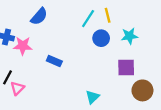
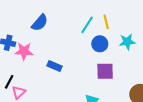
purple square: (126, 68) -> (105, 71), moved

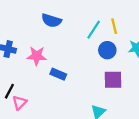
blue semicircle: (40, 23) -> (51, 21), moved, turned 66
pink star: (24, 51) -> (37, 56), moved

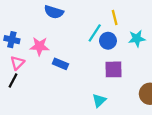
cyan line: (94, 30) -> (95, 33), moved
pink triangle: (20, 103) -> (17, 63), moved

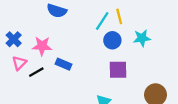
cyan line: (95, 33) -> (102, 21), moved
blue cross: (12, 40) -> (14, 39), turned 32
black line: (13, 80) -> (36, 72), moved, turned 32

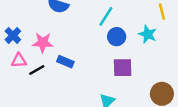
yellow line: (119, 16) -> (162, 12), moved
cyan star: (142, 38) -> (148, 34), turned 30
pink triangle: (19, 63) -> (19, 60), turned 42

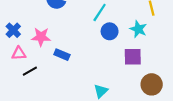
purple square: (123, 68) -> (133, 57), moved
black line: (37, 70) -> (30, 71), moved

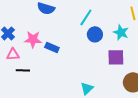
blue rectangle: (62, 55) -> (52, 47), moved
black line: (30, 71) -> (23, 70), turned 32

